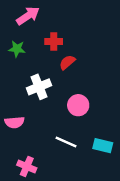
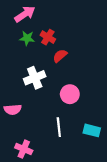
red cross: (54, 41) -> (48, 37), turned 32
green star: (17, 49) -> (27, 38), moved
white line: (66, 142) -> (59, 127), turned 60

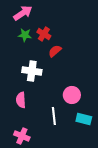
white cross: (35, 78) -> (32, 71), turned 30
pink circle: (70, 94) -> (72, 95), moved
pink semicircle: (13, 110) -> (21, 100), moved, turned 91

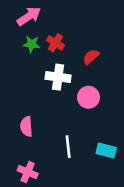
red semicircle: (55, 51) -> (91, 57), moved
white cross: (32, 71) -> (58, 77), moved
pink circle: (72, 95) -> (88, 97), moved

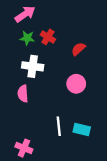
white cross: (58, 77) -> (33, 66), moved
pink semicircle: (26, 126) -> (23, 94), moved
cyan rectangle: (106, 151) -> (82, 129), moved

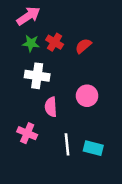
red semicircle: (78, 49) -> (83, 46), moved
pink semicircle: (23, 94) -> (51, 107), moved
pink cross: (24, 148) -> (27, 133), moved

